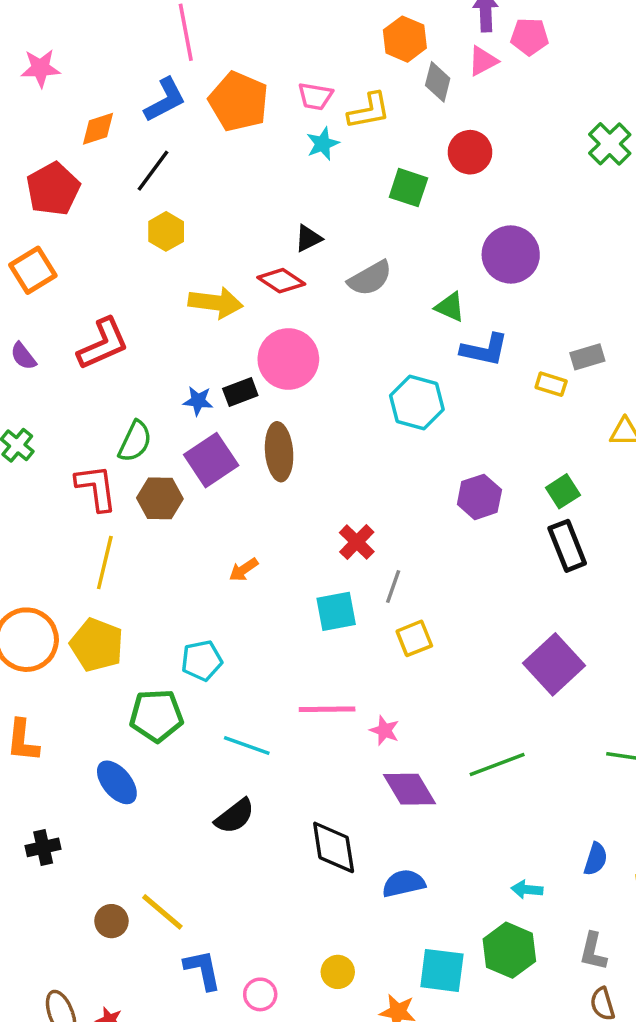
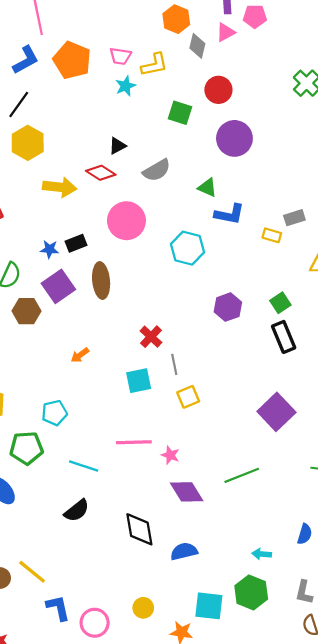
yellow hexagon: (166, 231) -> (28, 143), size x1.4
purple circle: (511, 255) -> (234, 138), moved
pink circle: (288, 359) -> (126, 221), moved
gray line: (393, 586) -> (174, 364), turned -30
pink circle: (260, 994) -> (95, 623), size x1.4

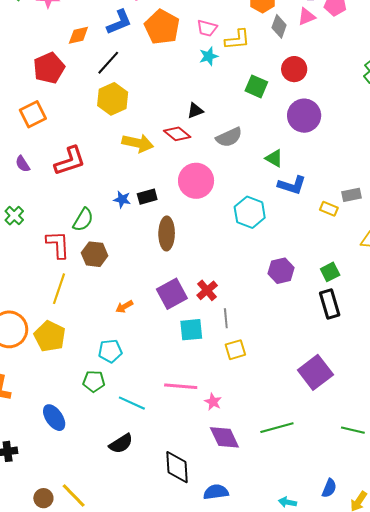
purple square: (58, 286) -> (172, 294), moved
orange arrow: (80, 355) -> (124, 307), moved
green pentagon: (26, 448) -> (94, 381), moved, size x0.7

